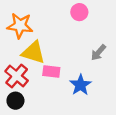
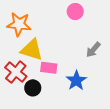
black circle: (15, 101) -> (33, 88), moved

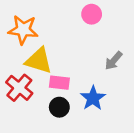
black circle: (33, 88) -> (59, 107), moved

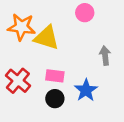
yellow triangle: (39, 61) -> (47, 38), moved
gray arrow: (114, 61) -> (105, 56), turned 132

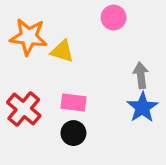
yellow triangle: (47, 38) -> (62, 51), size x0.7
blue star: (86, 90) -> (142, 107), moved

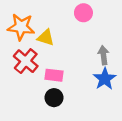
red cross: (24, 109) -> (26, 61), moved

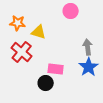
orange star: (21, 27) -> (18, 23), size x0.7
pink rectangle: (54, 75) -> (56, 69), moved

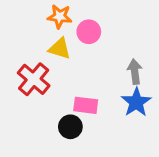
pink circle: (71, 11) -> (89, 32), moved
orange star: (18, 23) -> (60, 16), moved

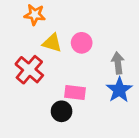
orange star: (60, 16) -> (35, 15), moved
pink circle: (89, 32) -> (82, 43), moved

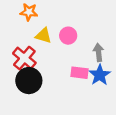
pink rectangle: (75, 92) -> (79, 73), moved
black circle: (62, 111) -> (29, 81), moved, size x1.5

